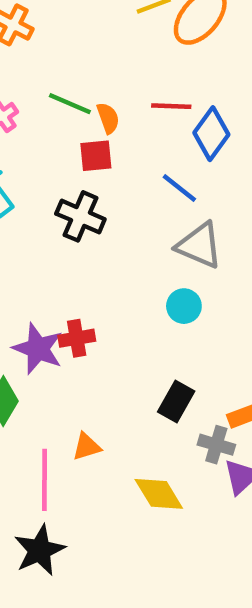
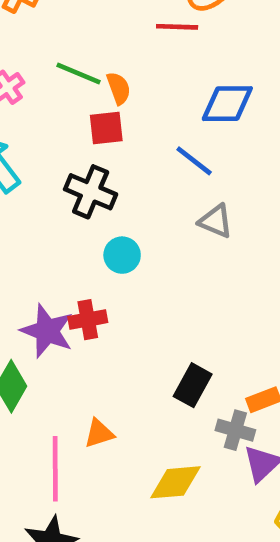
red line: (171, 106) -> (177, 27), moved
blue diamond: (211, 134) -> (227, 104), turned 54
gray triangle: (199, 245) -> (216, 221), size x0.7
cyan circle: (184, 306) -> (122, 255), moved
yellow diamond: (159, 494) -> (175, 482), turned -63

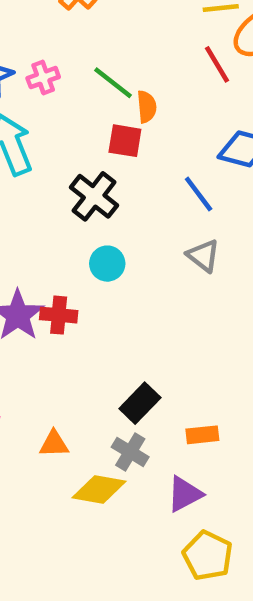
red line: (177, 27) -> (217, 64), turned 42
gray cross: (235, 430) -> (130, 452), moved
orange triangle: (99, 433) -> (54, 444), moved

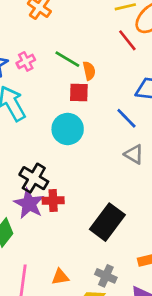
black cross: (94, 196) -> (34, 178), moved
cyan circle: (107, 264) -> (68, 129), moved, size x1.5
black rectangle: (140, 403) -> (107, 222), moved, size x1.5

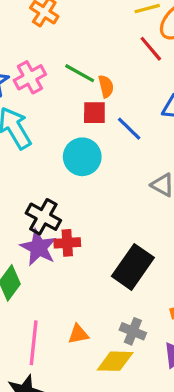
pink cross: (26, 61) -> (30, 77), size x1.4
blue line: (126, 118) -> (129, 129), moved

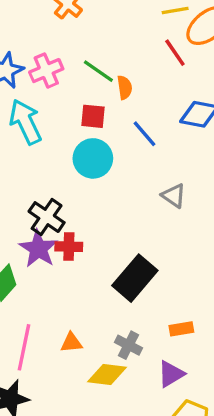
red square: (94, 113) -> (93, 116), moved

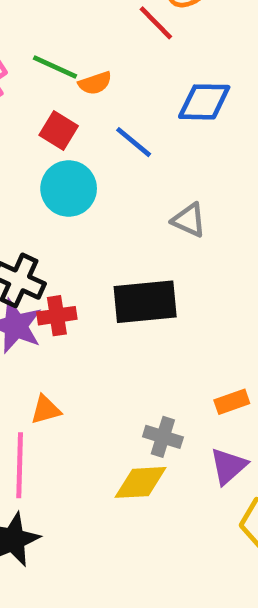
orange semicircle: (125, 87) -> (95, 83), turned 90
red square: (93, 116) -> (59, 131), turned 36
black rectangle: (135, 278) -> (145, 302), moved, turned 54
orange triangle: (71, 343) -> (46, 410), moved

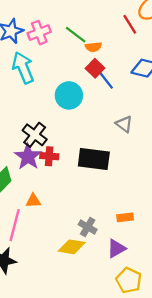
red square: (59, 131) -> (95, 68), moved

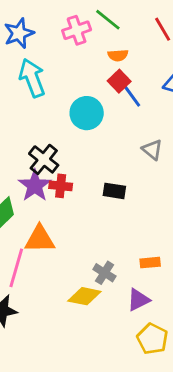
pink cross: (39, 33) -> (77, 30), moved
green line: (76, 35) -> (108, 20), moved
black rectangle: (94, 159) -> (114, 191), size x0.6
orange triangle: (33, 201) -> (40, 239), size x1.6

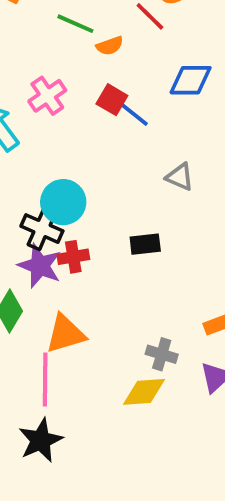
pink cross: (77, 30) -> (47, 96), moved
orange semicircle: (118, 55) -> (110, 46), moved
cyan circle: (87, 113) -> (63, 202), moved

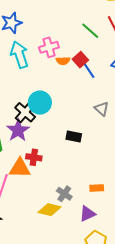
green line: (75, 24) -> (90, 31), moved
orange semicircle: (110, 46) -> (63, 61), moved
red cross: (73, 257) -> (34, 157), moved

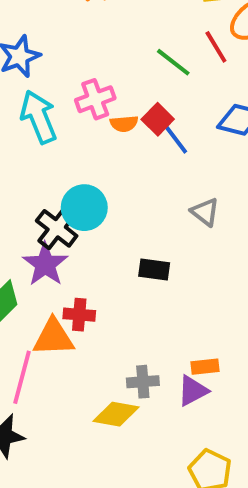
gray cross: (64, 194) -> (143, 382), turned -35
purple triangle: (87, 214) -> (193, 391), moved

